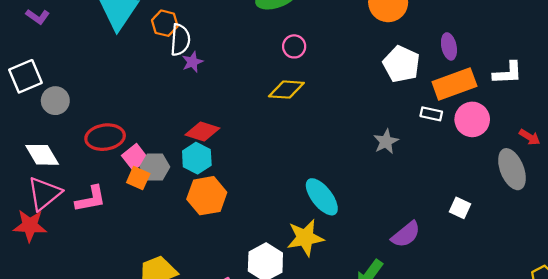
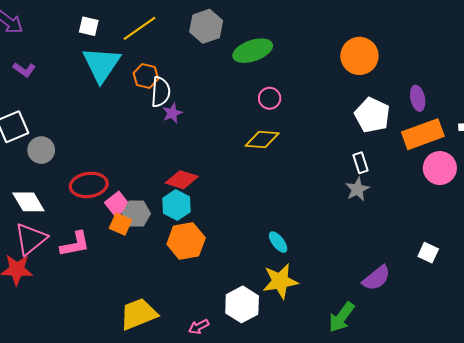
white rectangle: (431, 114) -> (361, 163), moved, turned 60
cyan ellipse: (322, 197) -> (278, 242), moved, size x0.6

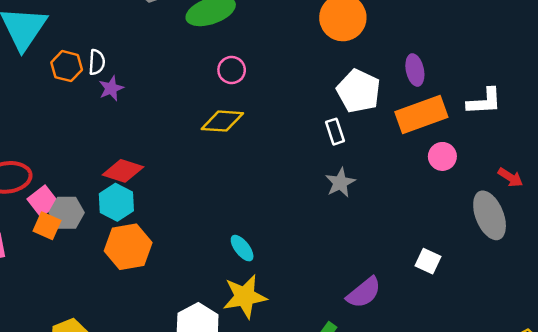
orange hexagon: (146, 76) -> (67, 66), moved
white semicircle: (161, 92) -> (97, 62), size x0.7
white rectangle: (361, 163) -> (335, 132), moved
pink circle: (440, 168) -> (442, 156), size x0.7

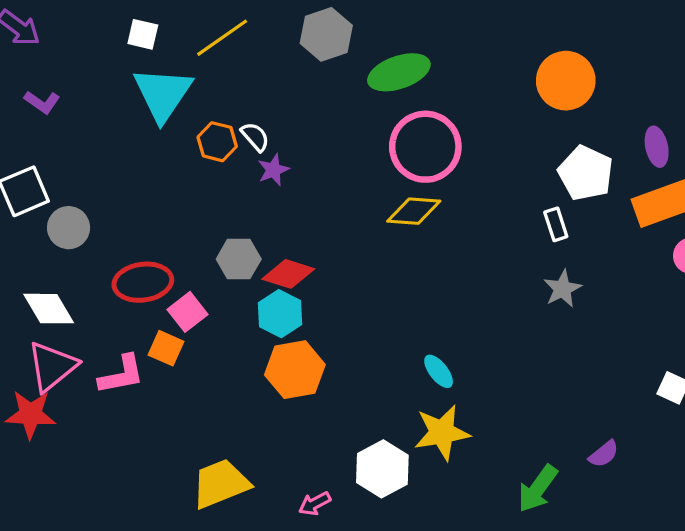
white semicircle: (97, 62) -> (255, 137), turned -45
pink circle: (232, 70) -> (425, 147), size x2.0
gray hexagon: (67, 213) -> (239, 259), moved
orange square: (47, 226) -> (166, 348), moved
purple semicircle: (364, 293) -> (604, 454), moved, size x0.7

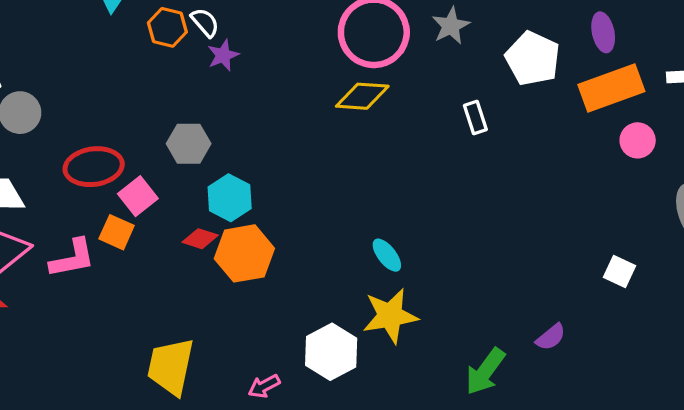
white rectangle: (556, 224) -> (475, 117), moved
red diamond: (288, 274) -> (200, 239), moved, size x0.7
gray star: (562, 289) -> (451, 26), moved
yellow trapezoid: (221, 484) -> (171, 367), turned -56

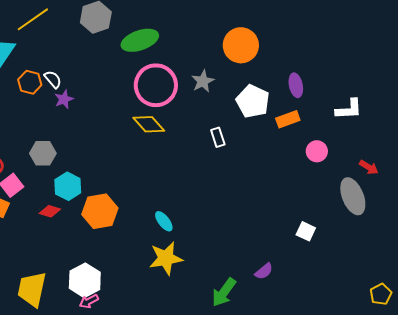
orange rectangle: (611, 88) -> (288, 119), moved, size x0.6
yellow diamond: (362, 96) -> (149, 124), turned 44
orange hexagon: (244, 253) -> (100, 211), moved
white hexagon: (331, 352) -> (85, 280), moved

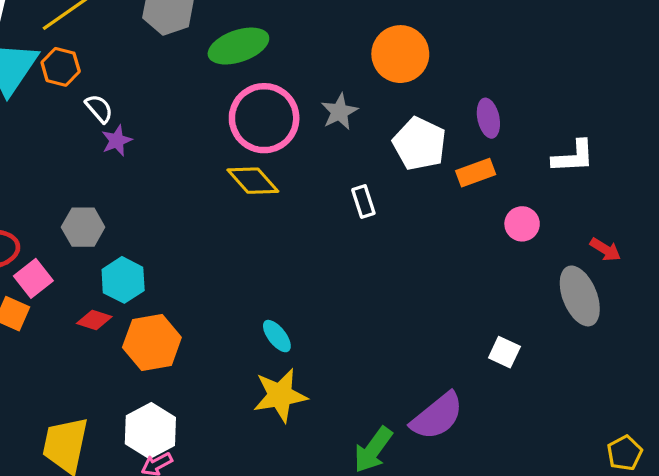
orange hexagon: (30, 82) -> (61, 67), moved
orange hexagon: (100, 211) -> (152, 342), moved
purple semicircle: (264, 271) -> (437, 416), size x1.8

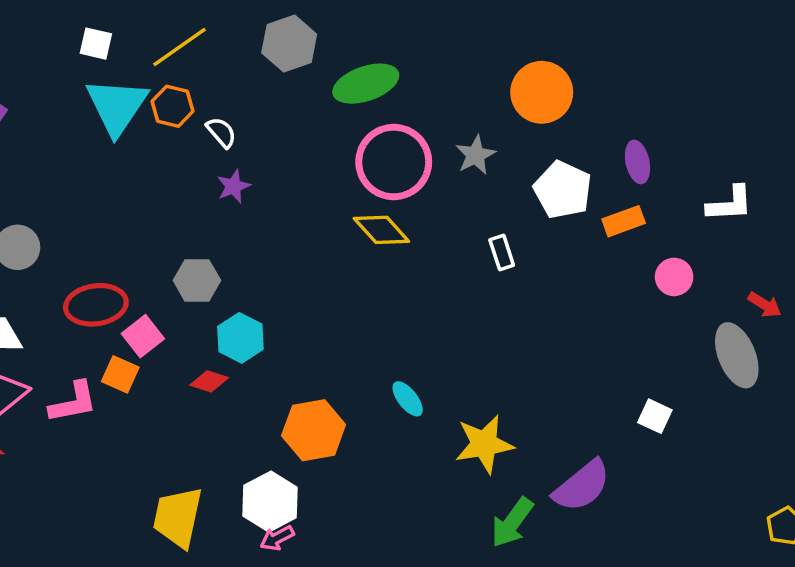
white semicircle: (99, 109) -> (221, 132), moved
orange hexagon: (152, 342) -> (314, 430), moved
yellow star: (280, 395) -> (484, 444), moved

